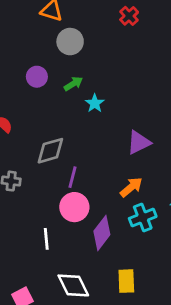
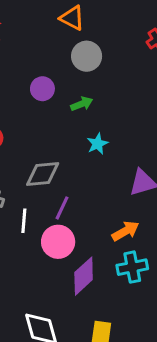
cyan star: (95, 103) -> (97, 144), moved
white line: (46, 239) -> (24, 221), moved

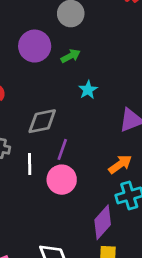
purple circle: (42, 89) -> (35, 46), size x1.5
purple diamond: (84, 276) -> (103, 222), moved

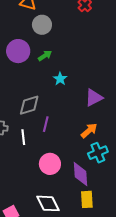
pink circle: (62, 180) -> (50, 164), moved
purple diamond: (103, 222) -> (81, 174), turned -40

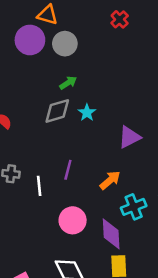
purple circle: (18, 51) -> (30, 40), moved
gray diamond: (29, 105) -> (57, 111), moved
orange arrow: (89, 131) -> (110, 180), moved

